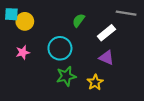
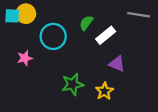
yellow circle: (25, 21) -> (26, 14), moved
white rectangle: (106, 33) -> (106, 35), moved
cyan circle: (60, 48) -> (53, 36), moved

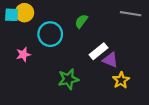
white rectangle: (106, 35) -> (98, 51), moved
yellow star: (104, 91) -> (121, 80), moved

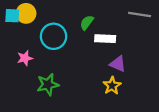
white rectangle: (98, 51) -> (105, 39), moved, turned 42
green star: (68, 79) -> (48, 84), moved
yellow star: (121, 80) -> (112, 86), moved

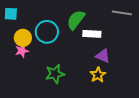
yellow circle: (26, 13) -> (23, 38), moved
green semicircle: (87, 23) -> (76, 20), size x1.5
green star: (48, 84) -> (55, 74), moved

